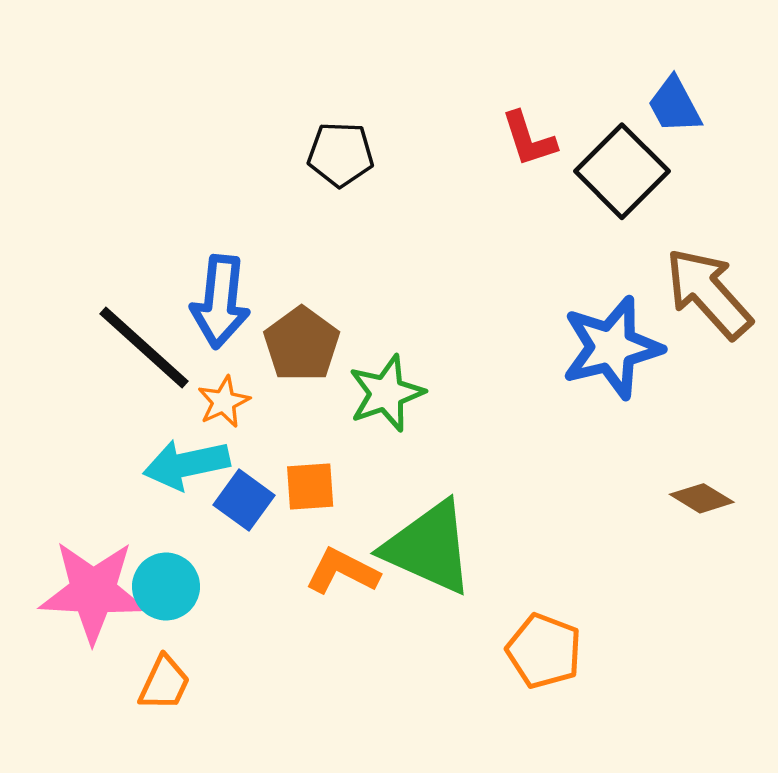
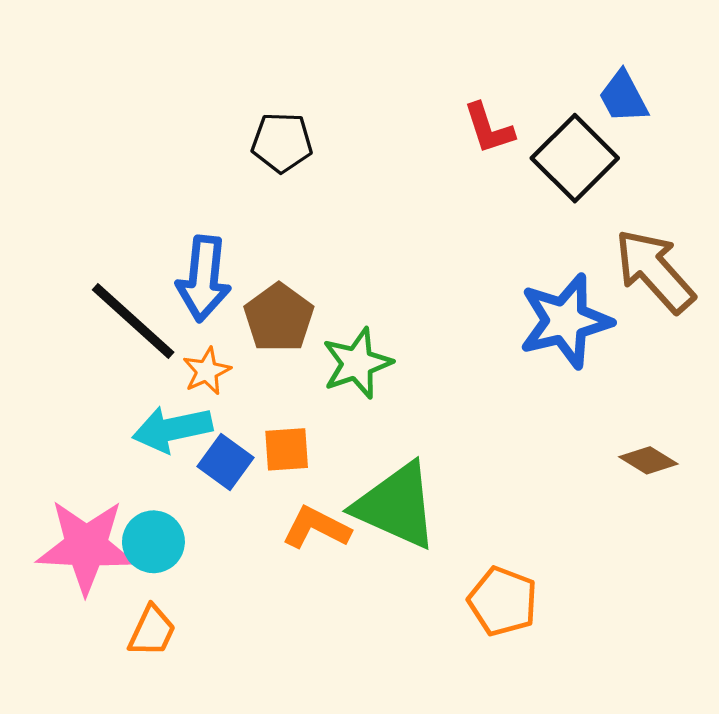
black pentagon: (341, 154) -> (282, 142), moved

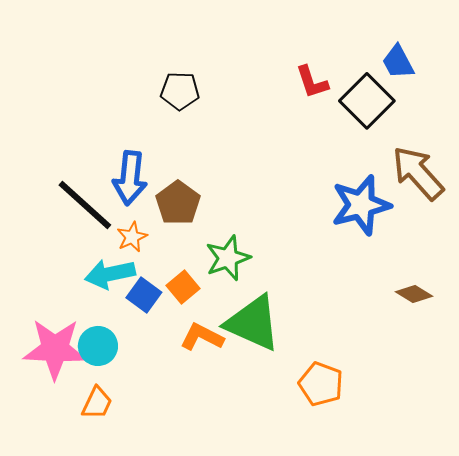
green star: (357, 363) -> (228, 258), moved
orange square: (287, 449) -> (183, 287), turned -36

